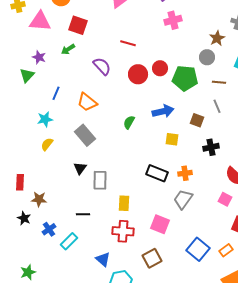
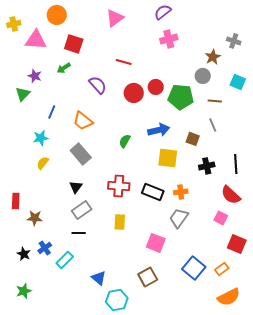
yellow square: (172, 139) -> (168, 158), size x1.5
gray rectangle: (100, 180) -> (82, 210), moved, turned 54
black star: (24, 218) -> (24, 254), moved
red cross: (123, 231) -> (119, 186), moved

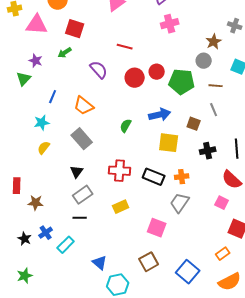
yellow rectangle: (120, 222) -> (121, 207), turned 63
blue square: (194, 268) -> (188, 272), moved

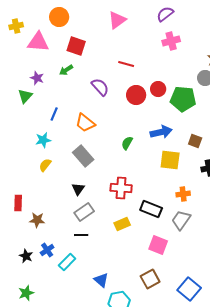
black rectangle: (154, 177) -> (151, 209), moved

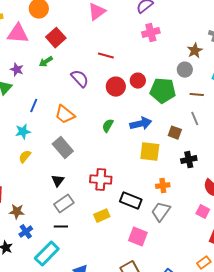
red square: (76, 46) -> (56, 38), turned 30
green semicircle: (127, 143) -> (108, 126), moved
blue cross: (47, 250) -> (26, 232), moved
cyan rectangle: (67, 262) -> (47, 254), size x1.4

